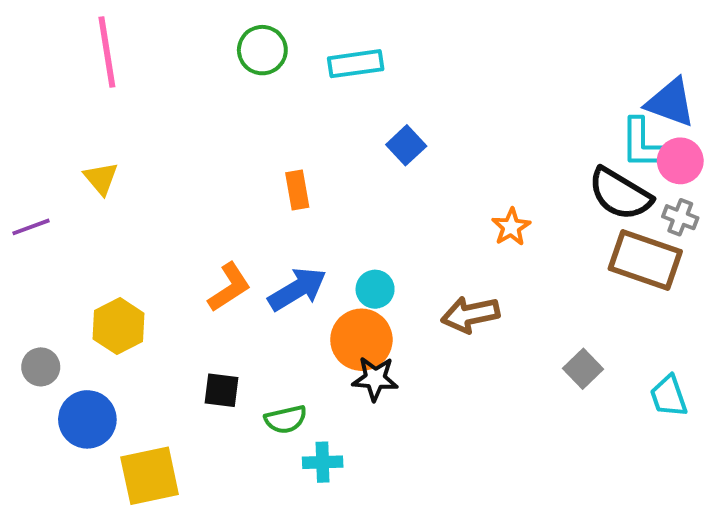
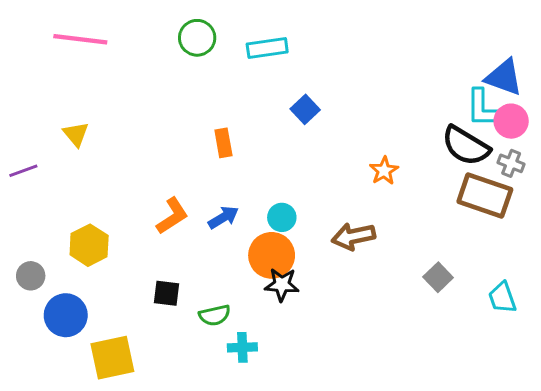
pink line: (107, 52) -> (80, 39), turned -74
blue arrow: (297, 289) -> (223, 217), size x0.7

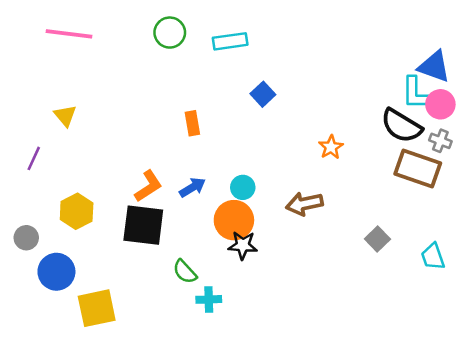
purple line: (23, 171) -> (34, 158), moved, turned -45
black square: (166, 293) -> (143, 225), moved, size x1.8
green semicircle: (215, 315) -> (185, 272), turned 60

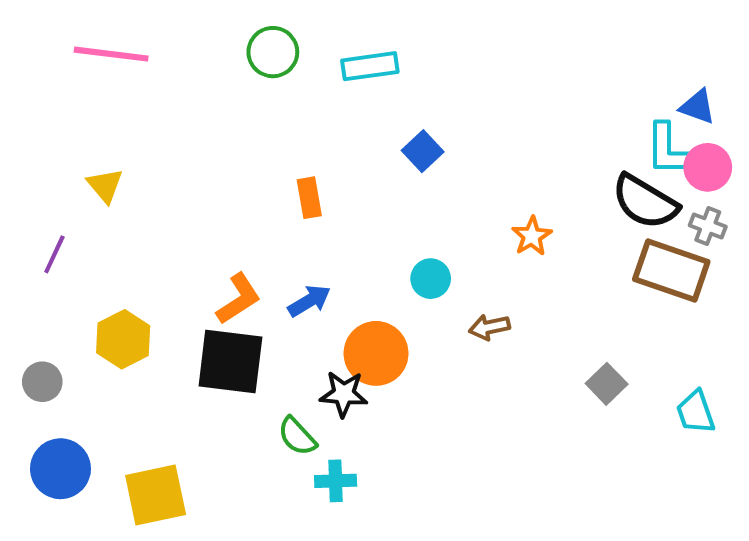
blue triangle: (434, 67) -> (698, 107), size x0.7
cyan circle: (243, 187) -> (431, 279), moved
brown arrow: (304, 204) -> (489, 327), size x0.7
black star: (243, 245) -> (344, 394), moved
blue circle: (56, 272) -> (60, 469), moved

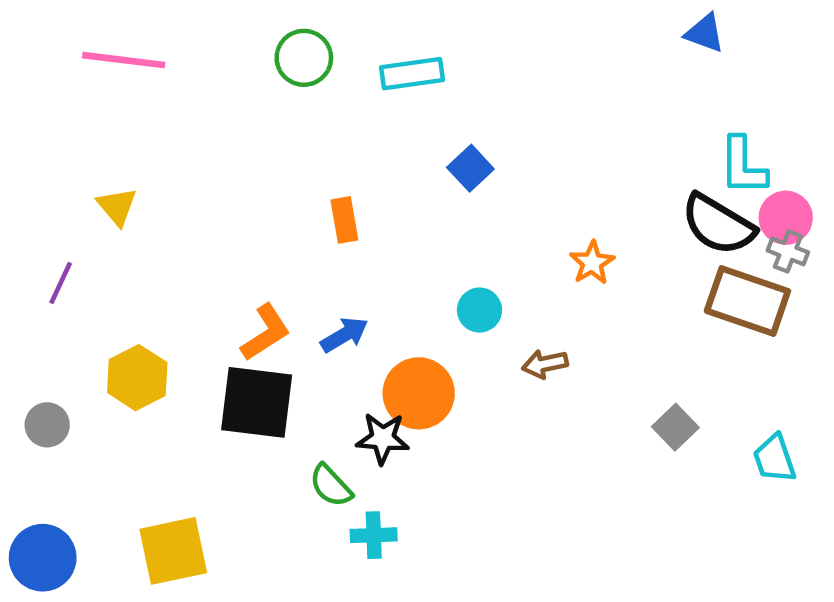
blue triangle: (698, 107) -> (705, 33), moved
pink circle: (708, 167) -> (786, 218), moved
blue circle: (60, 469) -> (43, 558), moved

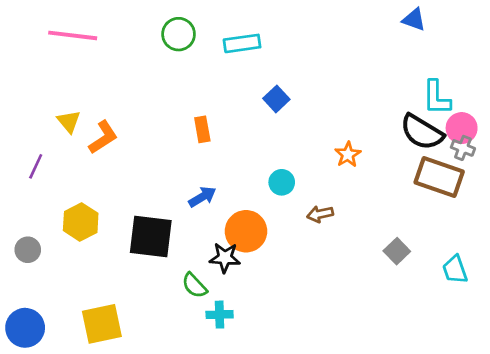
orange L-shape: (266, 333) -> (103, 137), moved

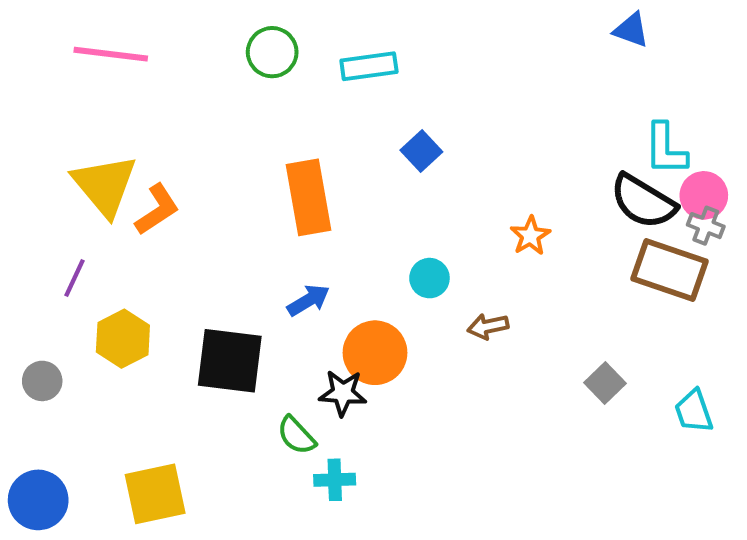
yellow triangle: (69, 121) -> (105, 185), size x1.8
orange rectangle: (202, 129) -> (308, 197), size x1.8
purple line: (36, 166) -> (74, 278), moved

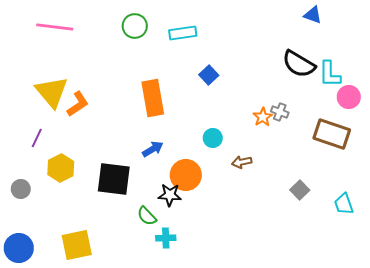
black semicircle: (643, 201) -> (299, 64), moved
gray cross: (706, 226) -> (280, 112), moved

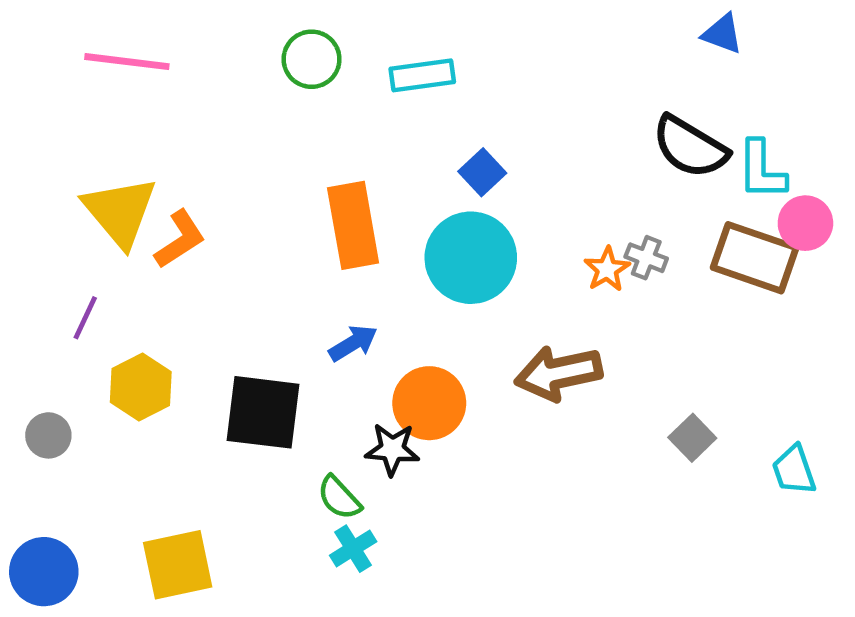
brown rectangle: (332, 134) -> (755, 258), moved
cyan circle: (213, 138) -> (471, 258), moved, size x2.0
brown arrow: (242, 162) -> (558, 373), size x1.8
cyan cross: (166, 238) -> (353, 549), moved, turned -30

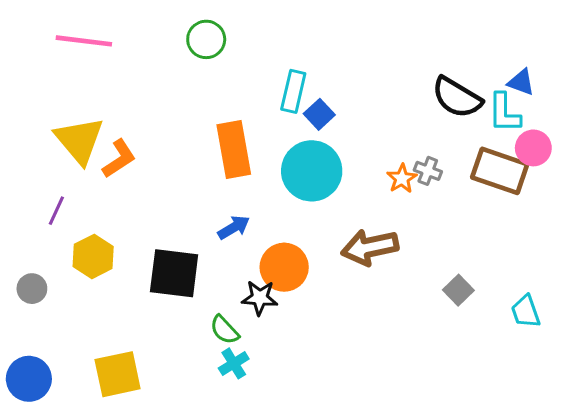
blue triangle: (722, 34) -> (521, 82), moved
cyan rectangle: (422, 75) -> (293, 91), moved, turned -69

